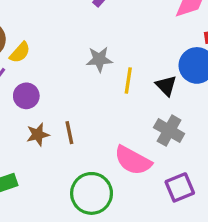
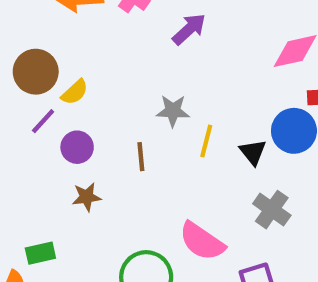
gray cross: (169, 131) -> (272, 210), moved
brown line: (69, 133) -> (141, 157), moved

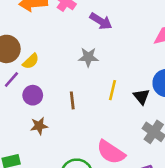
purple arrow: (189, 29) -> (101, 21), turned 75
gray star: (173, 111) -> (88, 57), moved

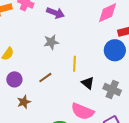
black triangle: (142, 97) -> (88, 83), moved
brown line: (72, 100) -> (45, 78), turned 72

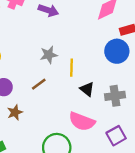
gray star: (51, 42) -> (49, 55), moved
gray cross: (112, 89) -> (115, 96), turned -30

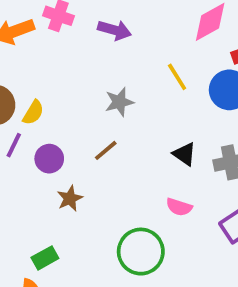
yellow line: (72, 68) -> (177, 77), moved, turned -30
pink semicircle: (82, 121) -> (179, 207), size x0.6

